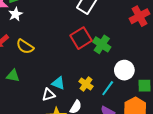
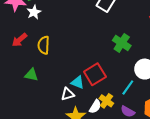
red square: (81, 38) -> (95, 74), moved
yellow semicircle: (25, 47) -> (44, 45), turned 60
yellow cross: (86, 84) -> (106, 101), moved

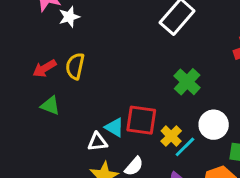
red arrow: (19, 40) -> (44, 68), moved
red square: (95, 74) -> (141, 120), turned 30
yellow cross: (106, 101) -> (171, 136), moved

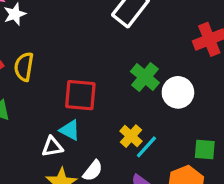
red square: (141, 120) -> (80, 95), moved
white circle: (214, 125) -> (178, 92), moved

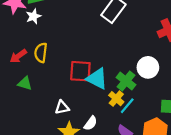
green cross: (145, 77) -> (126, 81), moved
cyan triangle: (70, 130) -> (97, 79), moved, size x1.5

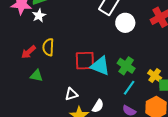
white circle: (148, 67) -> (125, 23), moved
yellow cross: (116, 99) -> (155, 76), moved

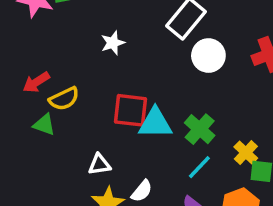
white star: (39, 16) -> (113, 43), moved
yellow semicircle: (48, 47) -> (64, 99), moved, turned -126
cyan triangle: (100, 66) -> (155, 123), turned -30

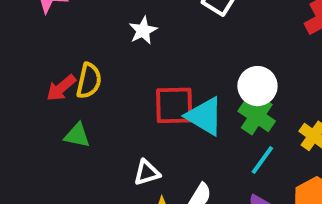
white circle: (208, 56) -> (257, 86), moved
yellow semicircle: (64, 99) -> (89, 81), moved, turned -44
cyan triangle: (155, 123) -> (205, 116), turned 39

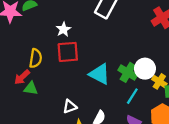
white circle: (257, 86) -> (145, 69), moved
red arrow: (61, 88) -> (22, 77), moved
red square: (174, 105) -> (68, 52), moved

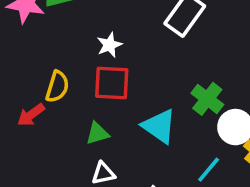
green cross: (128, 72) -> (207, 99), moved
green triangle: (31, 88) -> (97, 133), moved, turned -32

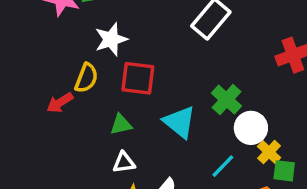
white star: (109, 45) -> (111, 39), moved, size x1.4

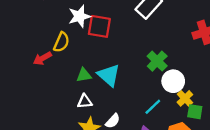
red square: (138, 78) -> (99, 26), moved
cyan triangle: (180, 122) -> (109, 75), moved

